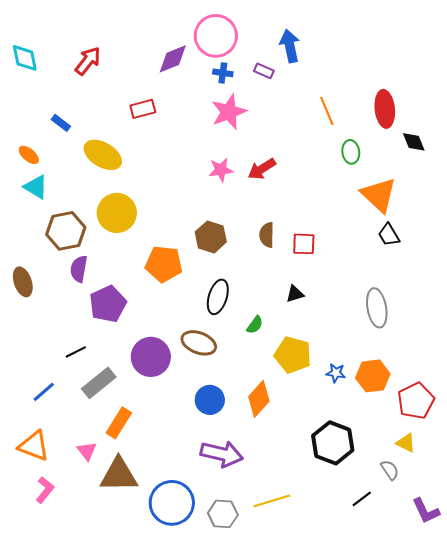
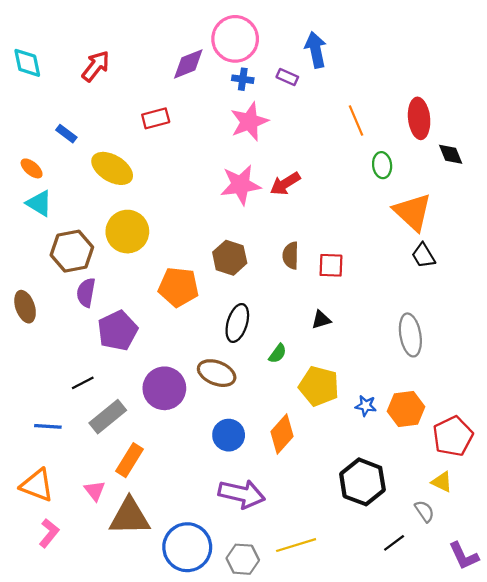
pink star: (221, 170) -> (241, 185), size x1.5
blue line: (44, 392) -> (48, 426), turned 45

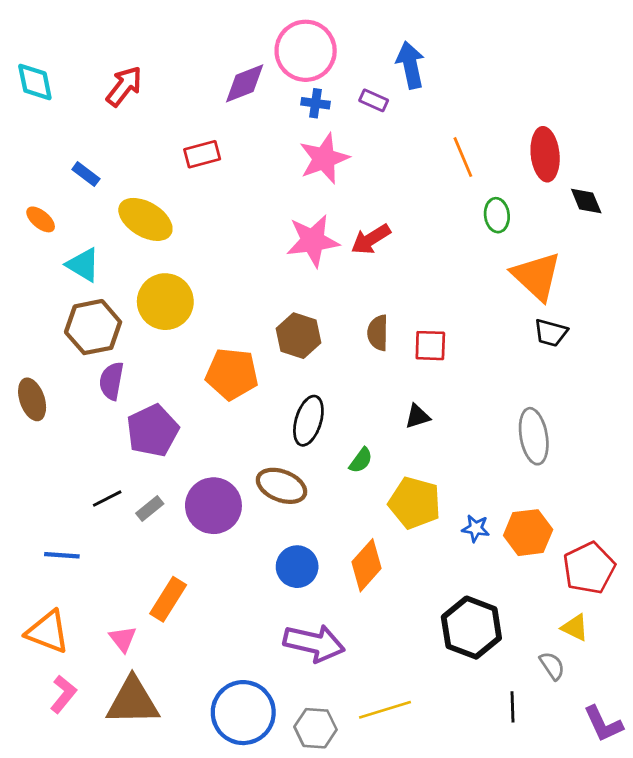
cyan triangle: (39, 203) -> (83, 265), moved
black trapezoid: (423, 256) -> (551, 333), turned -44
gray rectangle: (108, 417) -> (150, 509), moved, size x0.6
brown triangle: (130, 517) -> (133, 701), moved
black line: (394, 543) -> (512, 707), turned -55

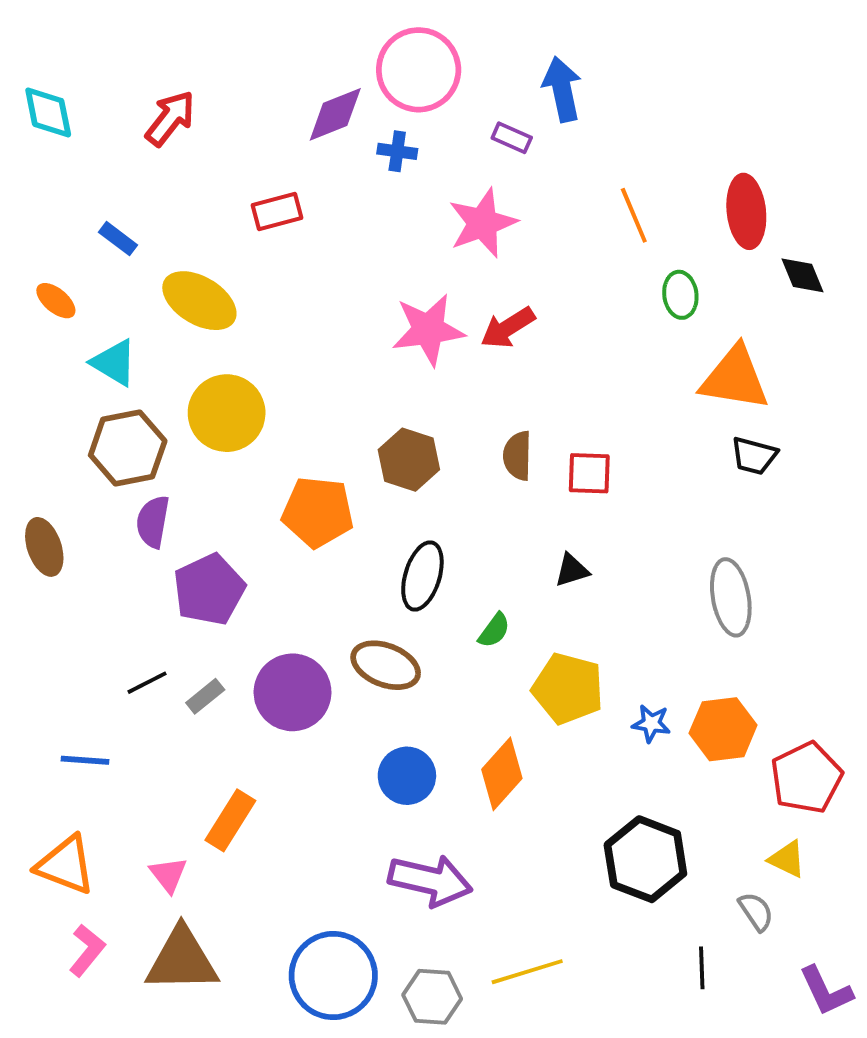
blue cross: (316, 103) -> (397, 151), moved
pink star: (324, 158) -> (483, 223), moved
orange triangle: (537, 276) -> (735, 378), turned -34

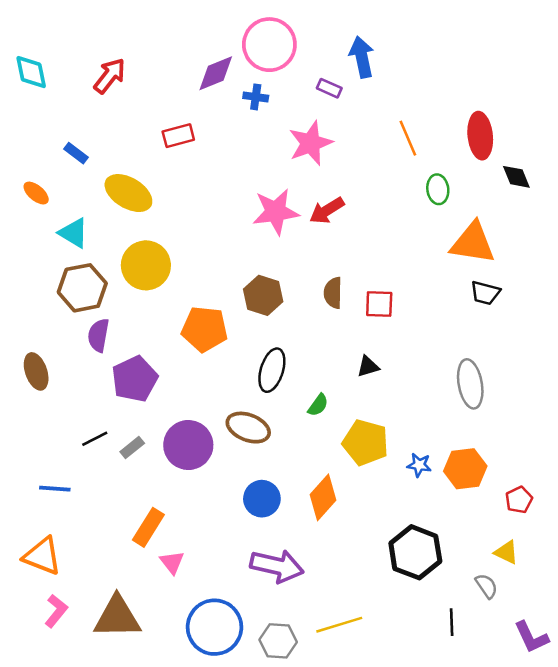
brown ellipse: (44, 547) -> (36, 371), moved
red pentagon: (806, 778) -> (519, 500), size x0.6
pink triangle: (168, 875) -> (172, 562), moved

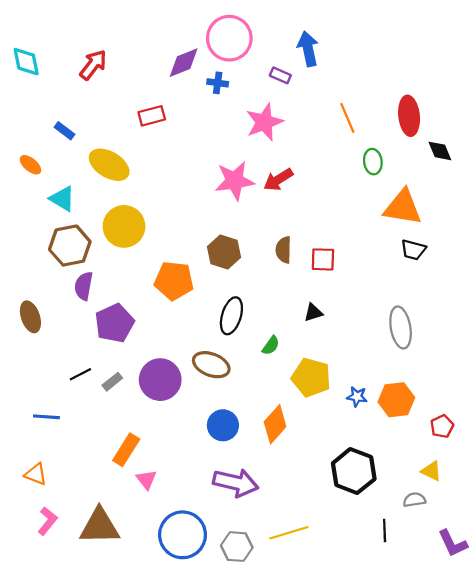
orange triangle: (42, 556) -> (36, 474), size x0.7
gray semicircle: (486, 586) -> (414, 500), turned -65

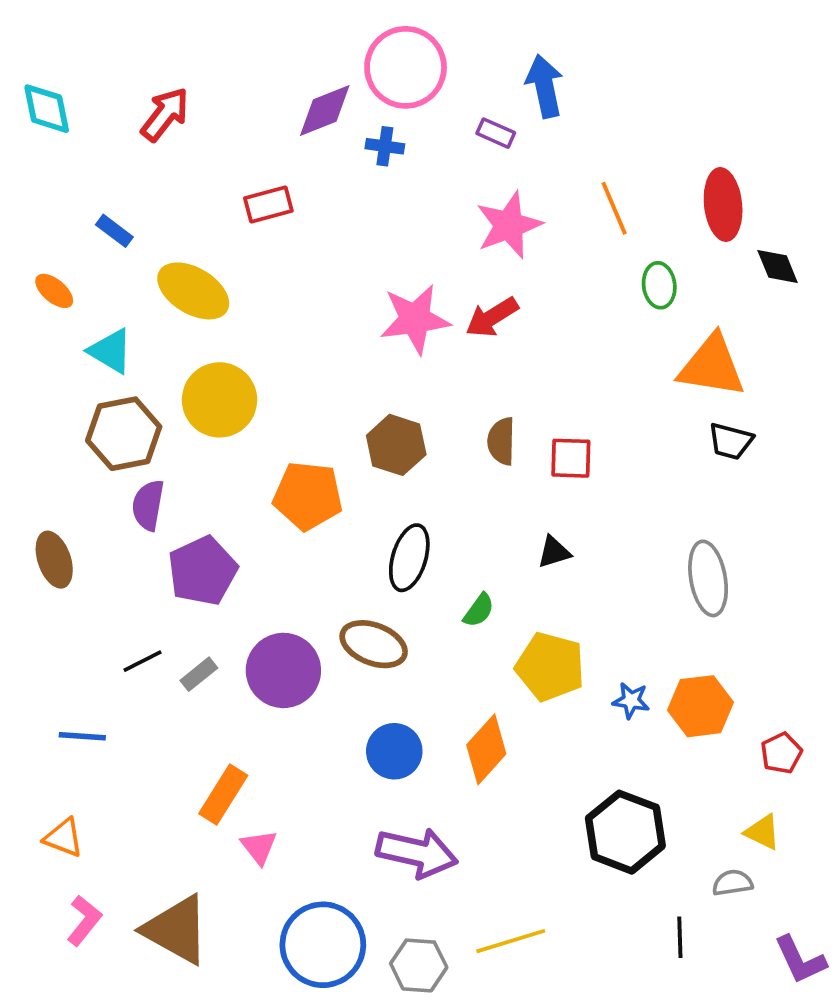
pink star: (264, 122) -> (509, 225), moved
brown triangle: (100, 526) -> (176, 930), turned 30

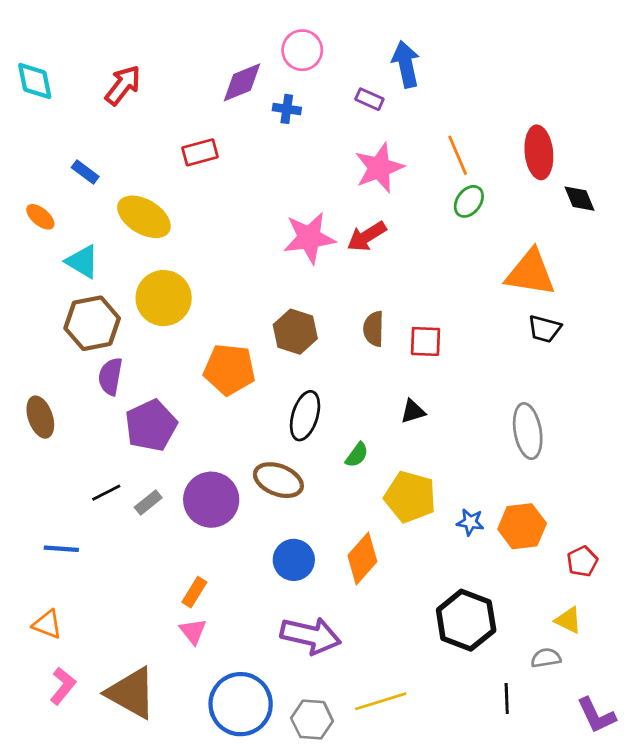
pink circle: (406, 67) -> (302, 50), size x0.7
green ellipse: (659, 285) -> (469, 201), moved, turned 44
orange rectangle: (223, 794) -> (194, 592), moved, size x0.7

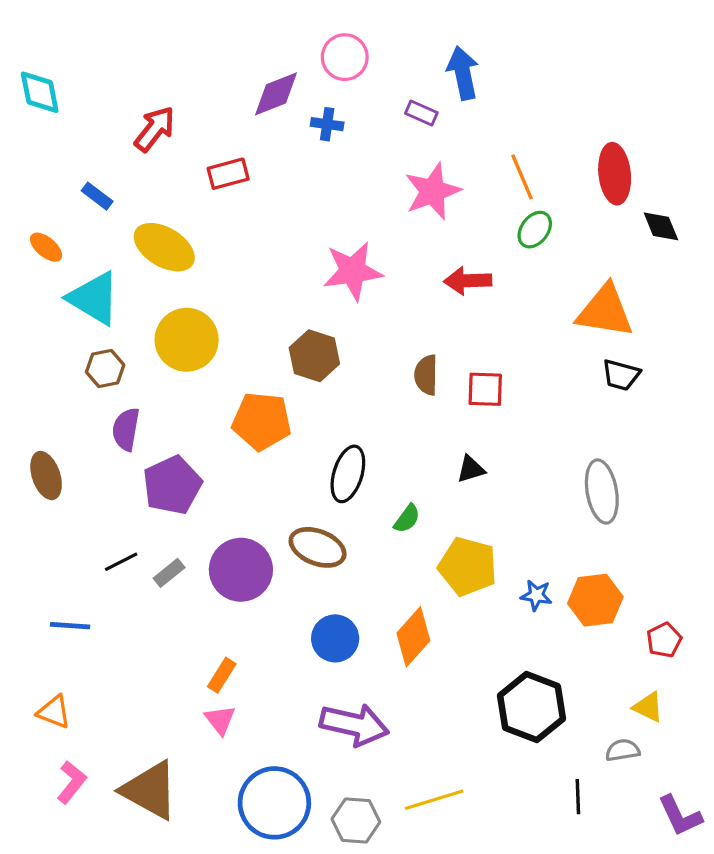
red arrow: (123, 85) -> (155, 129), moved
red arrow: (367, 236) -> (468, 281), moved, turned 30
cyan triangle: (82, 262) -> (94, 298), size x1.4
brown hexagon: (92, 323) -> (105, 369), size x0.6
brown hexagon: (295, 332) -> (314, 356), moved

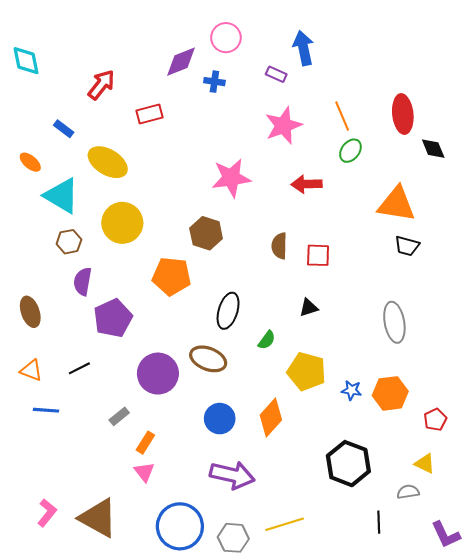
gray rectangle: (169, 573) -> (119, 416), moved
orange triangle: (54, 712) -> (31, 370), moved

